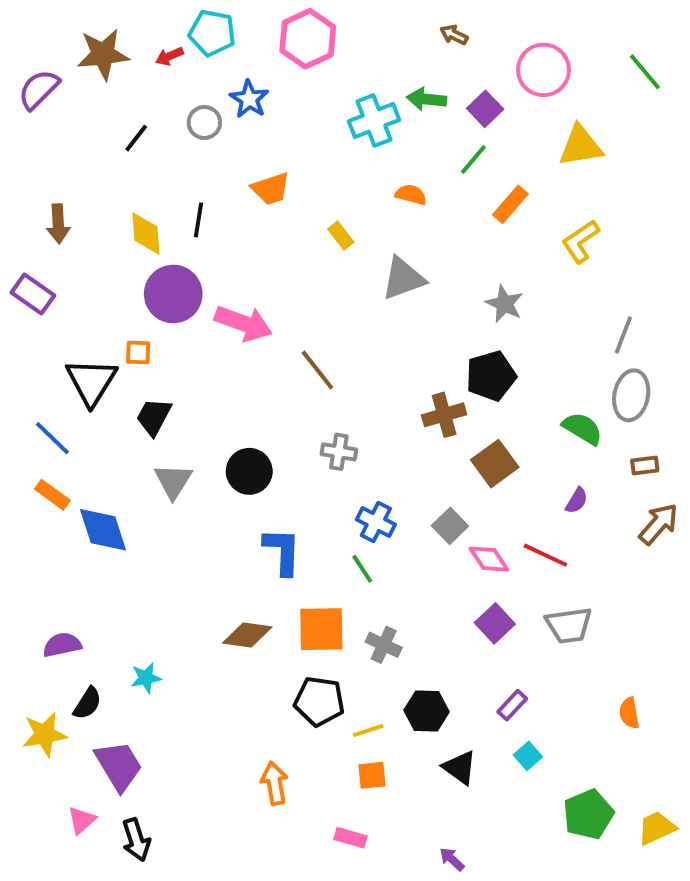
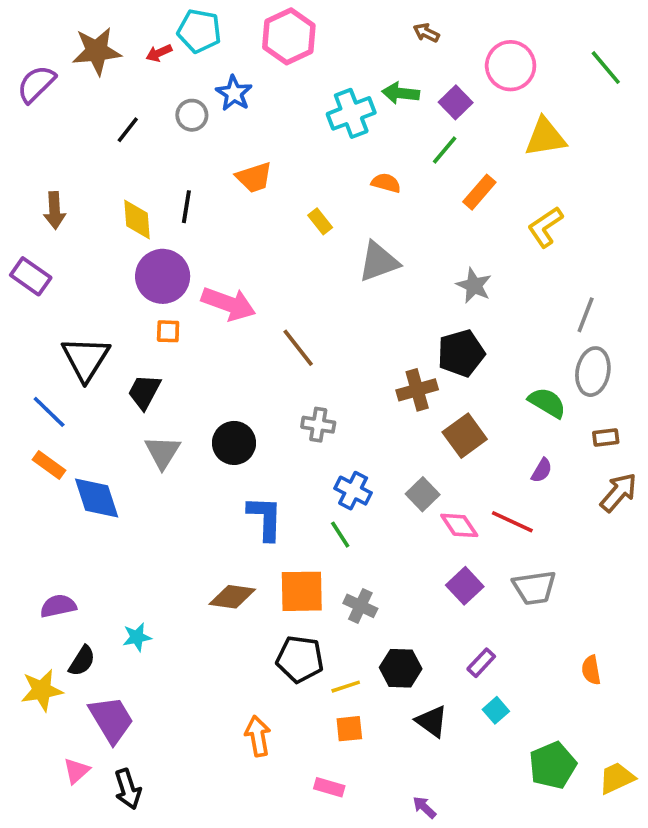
orange square: (138, 352) -> (168, 331), moved

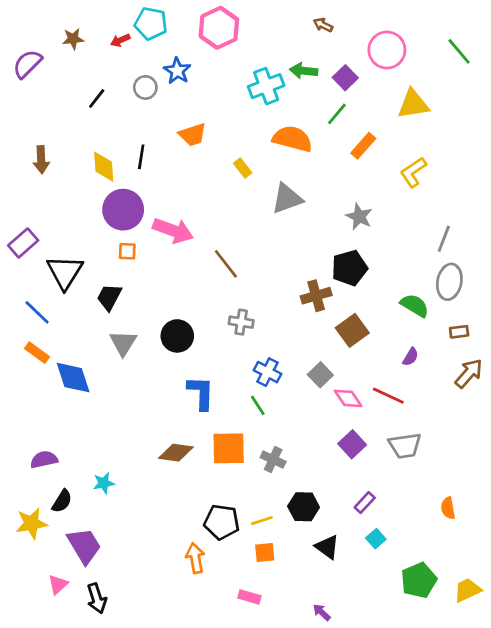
brown star: (97, 51) -> (73, 39), size x0.6
orange semicircle: (386, 183) -> (292, 139), size x1.8
purple rectangle: (31, 276) -> (23, 243), moved, turned -76
black pentagon: (300, 659) -> (222, 522), moved

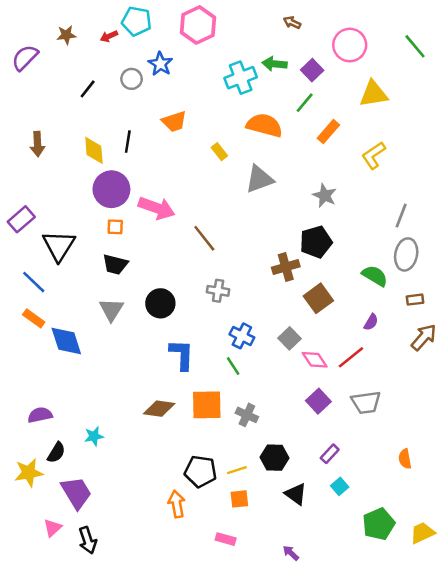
black trapezoid: (109, 297) -> (115, 264), moved, turned -104
red line: (388, 396) -> (351, 357), turned -64

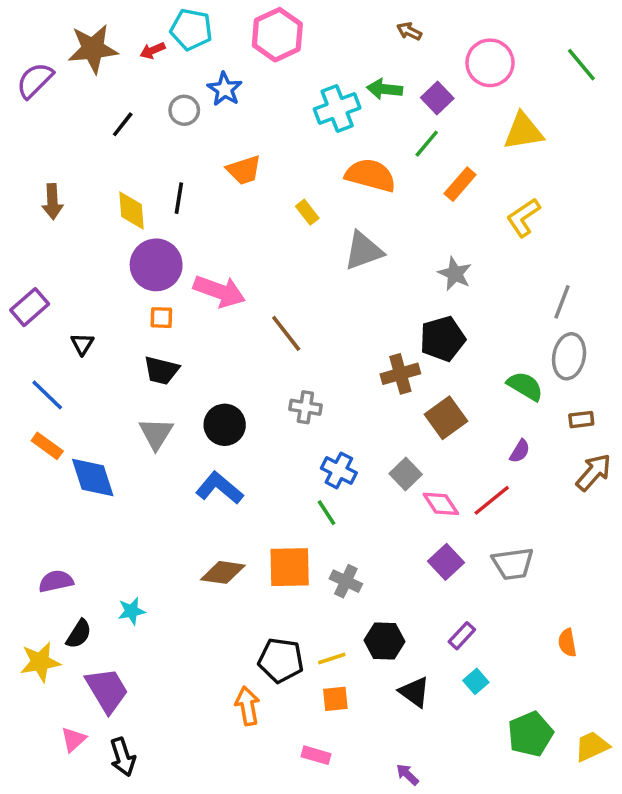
brown star: (66, 35) -> (93, 49), size x1.8
black triangle: (59, 246) -> (82, 344), size x0.5
blue L-shape: (182, 355) -> (219, 488), moved, turned -52

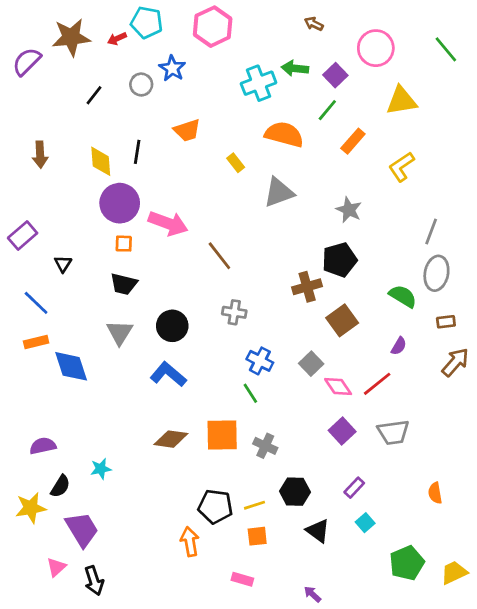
orange rectangle: (47, 446) -> (36, 342), turned -50

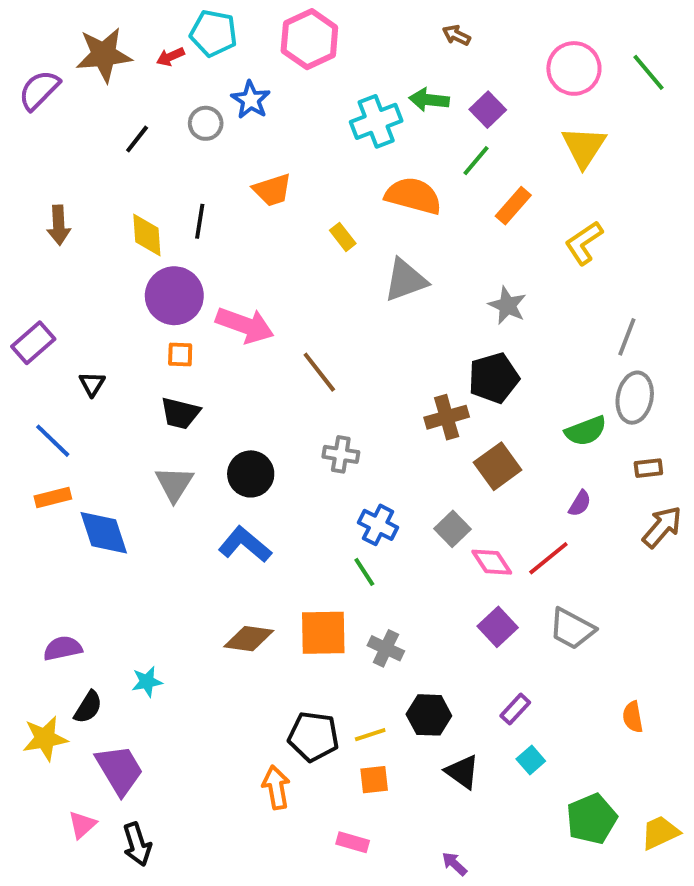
pink circle: (376, 48) -> (574, 68), moved
yellow triangle: (401, 101) -> (584, 147), turned -48
green semicircle: (403, 296) -> (586, 431), turned 128
gray trapezoid: (393, 432) -> (572, 629), turned 36

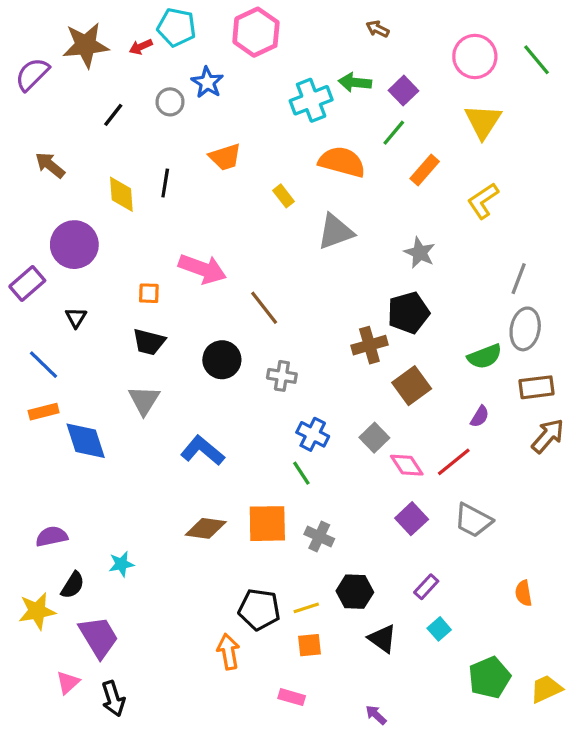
brown arrow: (59, 225) -> (50, 165), moved, turned 132
purple circle: (174, 296) -> (74, 245), moved
brown rectangle: (648, 468) -> (536, 387), size x1.5
black circle: (251, 474) -> (222, 360), moved

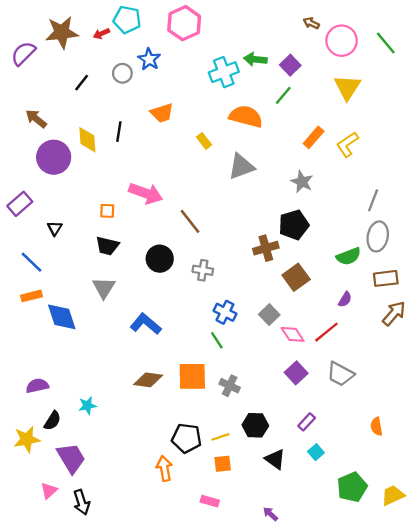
brown arrow: (378, 29) -> (311, 23), moved
orange rectangle: (425, 170) -> (314, 137), moved
purple circle: (74, 245) -> (54, 157), moved

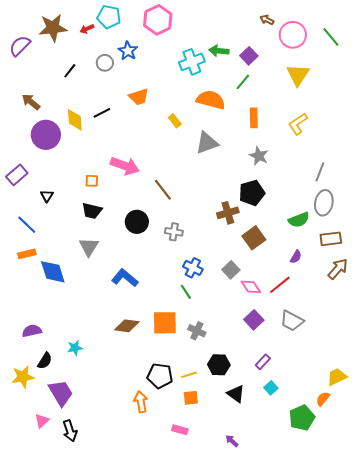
black line: (119, 132) -> (102, 113), turned 54
orange rectangle: (314, 137) -> (254, 118), moved, turned -42
orange semicircle: (377, 426) -> (323, 399), moved, turned 49
yellow trapezoid: (393, 495) -> (337, 377), moved

